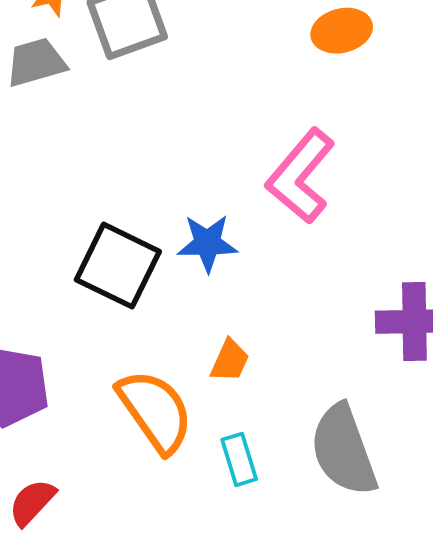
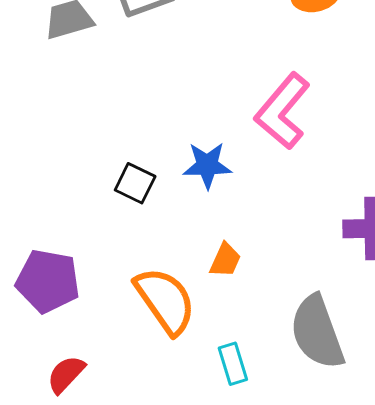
black square: (118, 266) -> (135, 183), size x0.6
cyan rectangle: (239, 459) -> (233, 364), moved

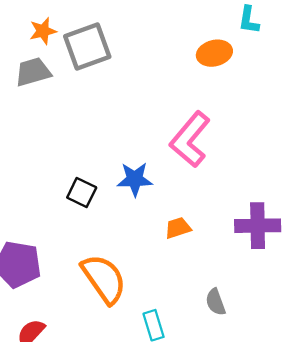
orange trapezoid: (225, 260) -> (178, 228), moved, turned -132
gray semicircle: (317, 332) -> (216, 302), size x0.5

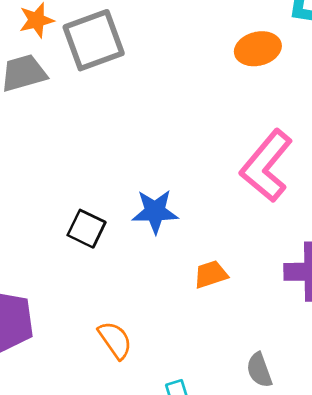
pink L-shape: (190, 139) -> (266, 166), moved
orange semicircle: (104, 279) -> (115, 340), size x0.6

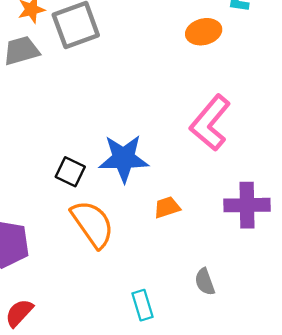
blue star: (155, 212) -> (124, 158), size x1.4
orange semicircle: (115, 340) -> (93, 224), moved, size x1.6

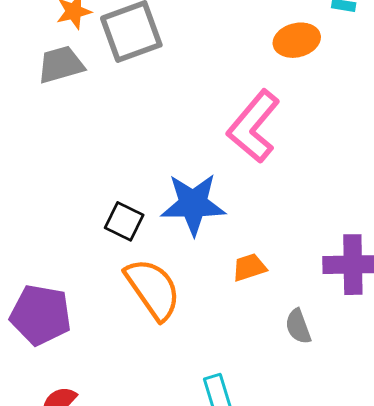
pink L-shape: (210, 123) -> (254, 126), moved
gray semicircle: (205, 282) -> (298, 326), moved

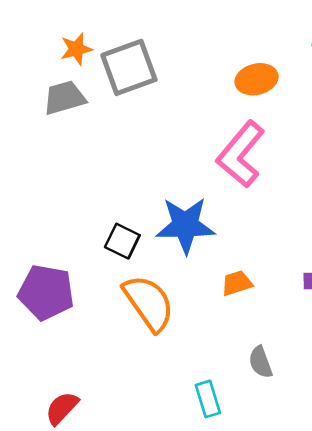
orange ellipse: (297, 40) -> (257, 79), moved
purple pentagon: (41, 315) -> (46, 292), moved
gray semicircle: (298, 326) -> (260, 362), moved

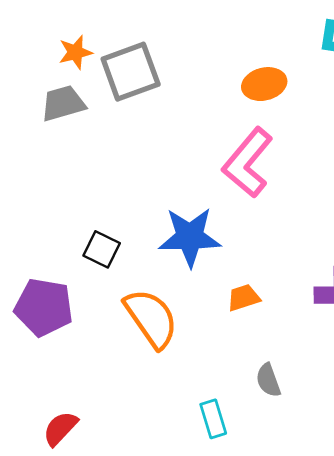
black square: (122, 241) -> (102, 249), moved

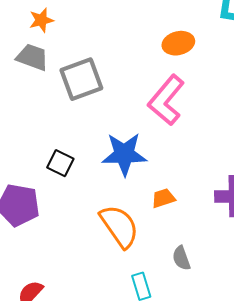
gray square: (131, 72) -> (81, 79), moved
gray trapezoid: (63, 103) -> (32, 57), turned 36
orange semicircle: (151, 318) -> (119, 226), moved

